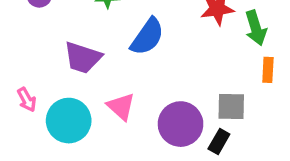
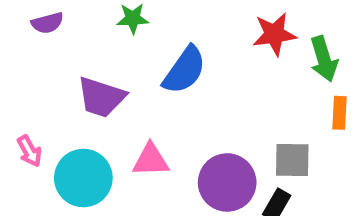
pink triangle: (121, 107) -> (151, 160), turned -44

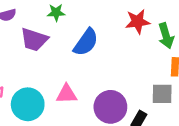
purple trapezoid: (101, 97) -> (34, 40), moved
gray square: (292, 160) -> (162, 94), moved

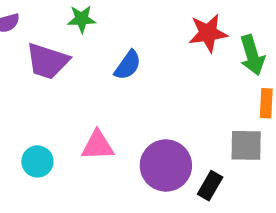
blue semicircle: (86, 42) -> (128, 65), size x0.7
cyan circle: (28, 104) -> (37, 161), size x0.6

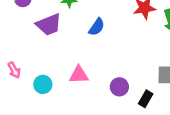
purple trapezoid: (47, 61) -> (49, 25), turned -40
purple circle: (166, 165) -> (119, 87), size x0.6

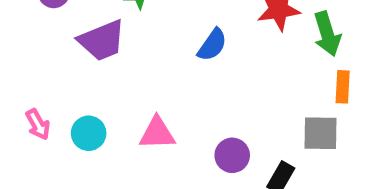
blue semicircle: (97, 27) -> (212, 45), moved
cyan circle: (43, 84) -> (89, 133), moved

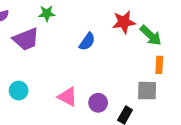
green arrow: (327, 34) -> (151, 35), turned -30
pink triangle: (157, 133) -> (68, 97), moved, turned 30

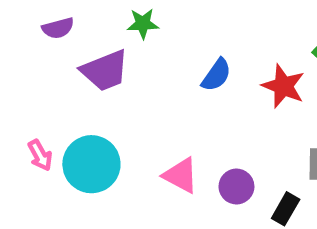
red star: (124, 22) -> (283, 86), moved, turned 30
cyan circle: (19, 91) -> (91, 164), size x1.6

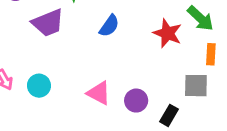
blue semicircle: (216, 75) -> (109, 26), moved
cyan circle: (91, 164) -> (39, 86), size x0.6

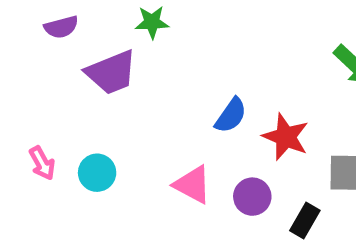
blue semicircle: (109, 26) -> (231, 115), moved
red star: (168, 33) -> (286, 137), moved

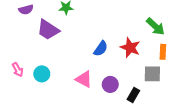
purple trapezoid: (111, 72) -> (48, 30), turned 55
red star: (286, 137) -> (130, 48), moved

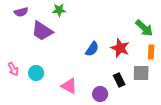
pink triangle: (84, 79) -> (69, 86), moved
purple circle: (110, 84) -> (100, 94), moved
black rectangle: (133, 95) -> (119, 80), moved, turned -56

